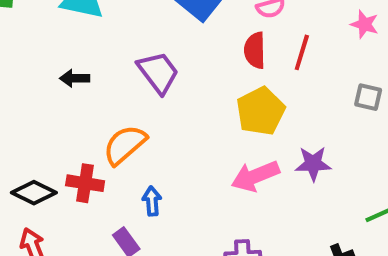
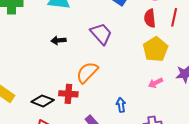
pink arrow: (255, 176) -> (156, 83), size x0.6
blue arrow: (152, 201) -> (121, 105), moved

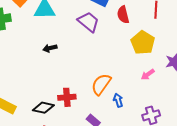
red semicircle: (150, 18) -> (123, 15), moved
purple trapezoid: (101, 34) -> (88, 22), moved
orange semicircle: (87, 72) -> (101, 84), moved

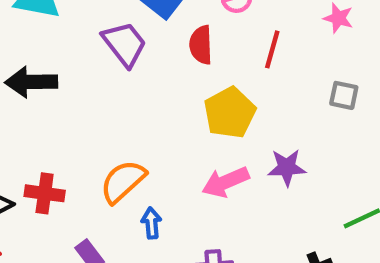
black arrow: (50, 48) -> (31, 82), size x1.6
pink arrow: (148, 74) -> (226, 182), size x1.5

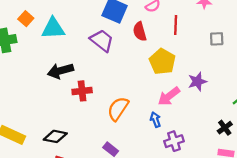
red cross: (45, 193) -> (82, 91), moved
blue arrow: (151, 223) -> (155, 120), moved

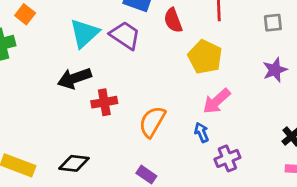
cyan triangle: (53, 28) -> (84, 33), moved, turned -35
purple star: (197, 82) -> (275, 70), moved

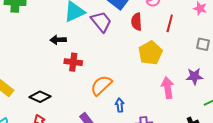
black arrow: (74, 78) -> (58, 40), size x0.7
pink arrow: (217, 101) -> (168, 88), moved, turned 105
blue arrow: (202, 132) -> (120, 105), moved

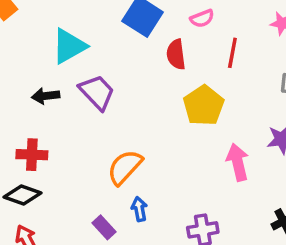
purple trapezoid: (101, 22) -> (97, 92), moved
red cross: (73, 62) -> (32, 155), moved
blue arrow: (120, 105) -> (139, 209), moved

